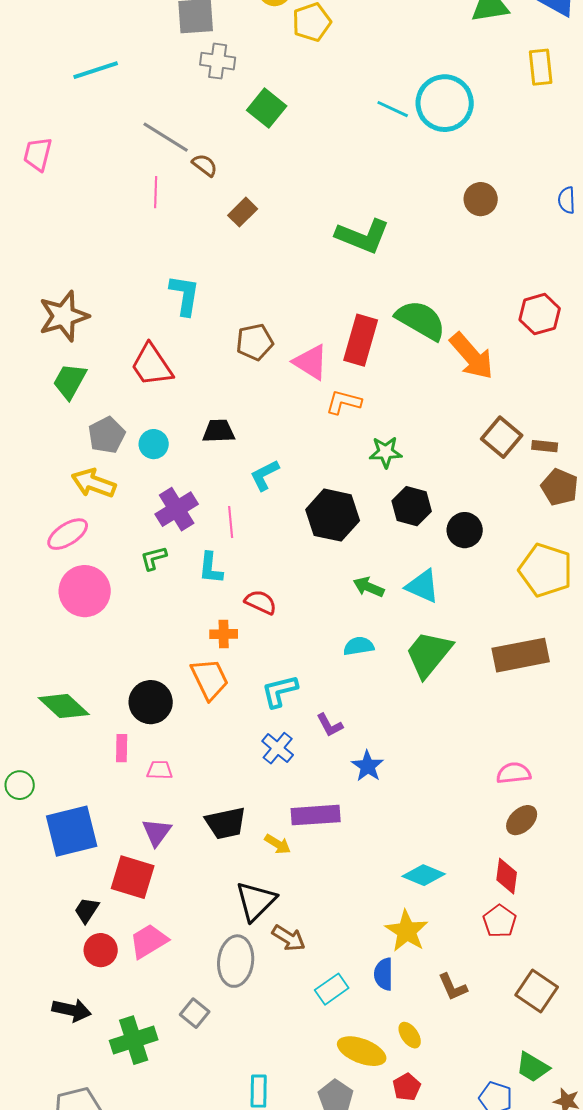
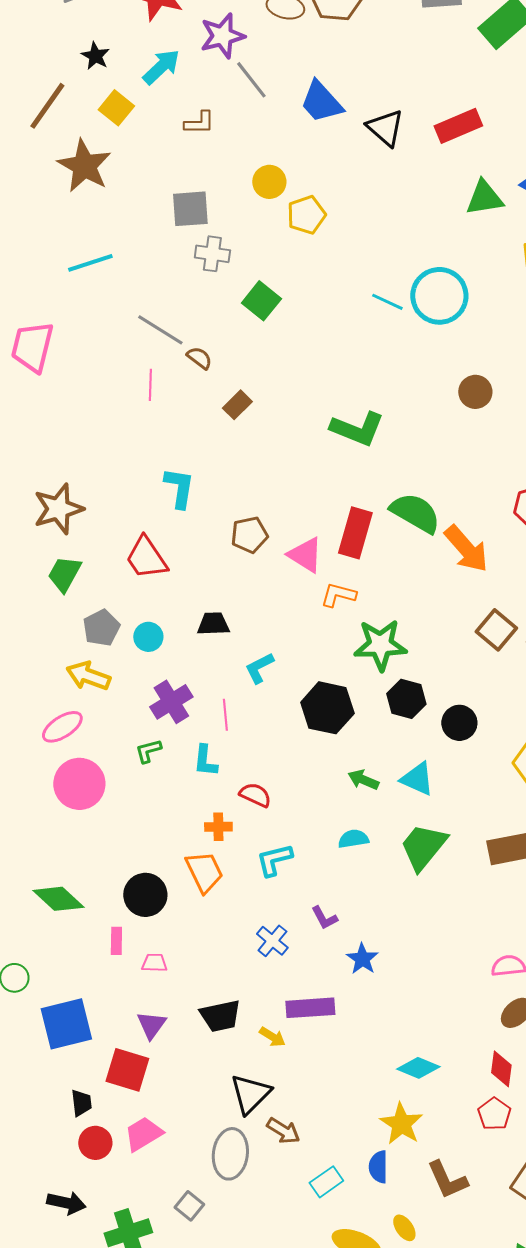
pink trapezoid: (38, 154) -> (32, 347), size x1.5
green star: (386, 452) -> (380, 645), size x1.6
cyan L-shape: (280, 691) -> (274, 860), moved
black trapezoid: (87, 910) -> (81, 1103), turned 140
brown L-shape: (453, 987) -> (447, 1180), size x1.4

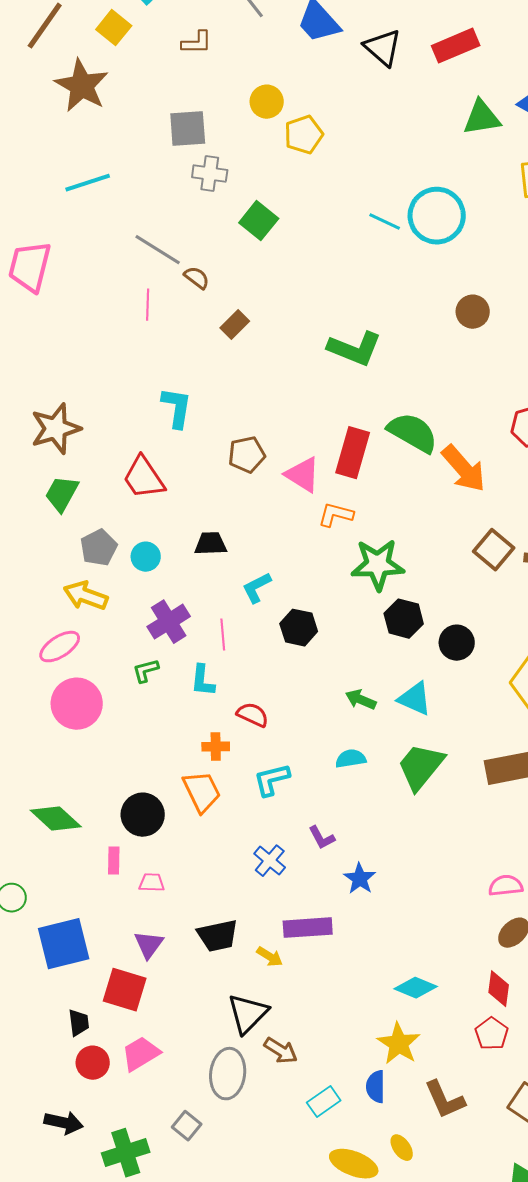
black hexagon: (327, 708) -> (299, 628), moved, size x0.7

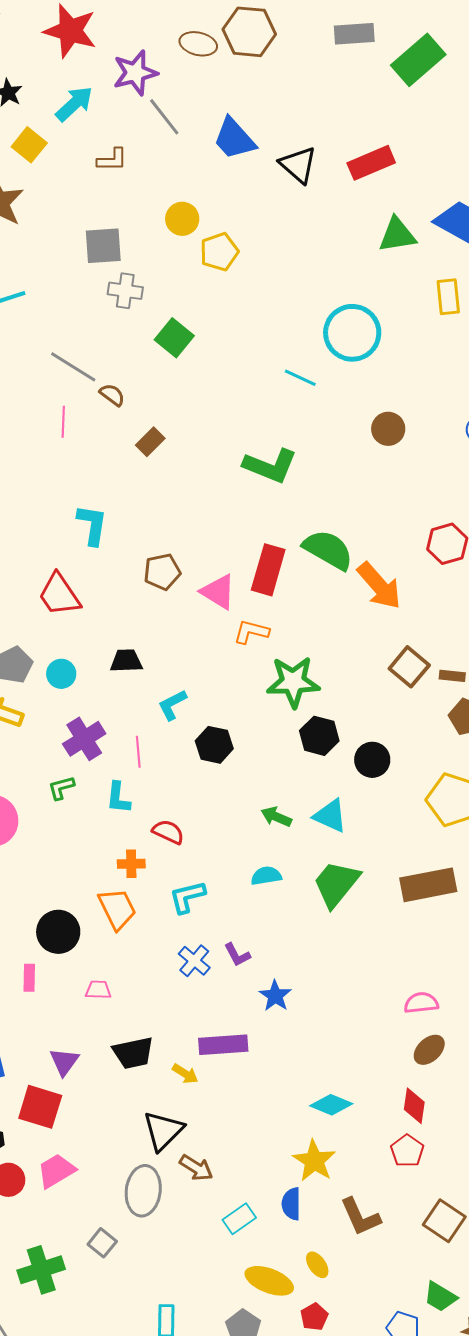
cyan line: (385, 222) -> (300, 378), moved
blue cross: (270, 861) -> (194, 961), moved
pink trapezoid: (152, 883) -> (98, 990), moved

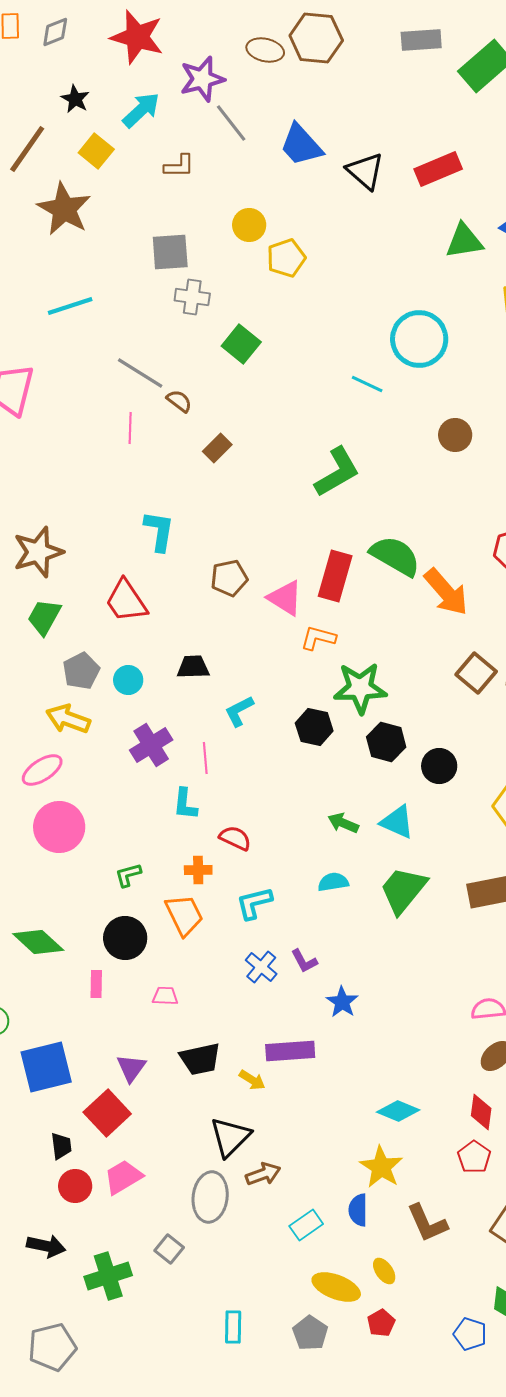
green L-shape: (270, 466) -> (337, 472), turned -52
black hexagon: (214, 745) -> (314, 727), moved
green L-shape: (61, 788) -> (128, 875), moved
red square: (40, 1107) -> (107, 1113), turned 30
brown arrow: (196, 1168) -> (263, 1174), turned -52

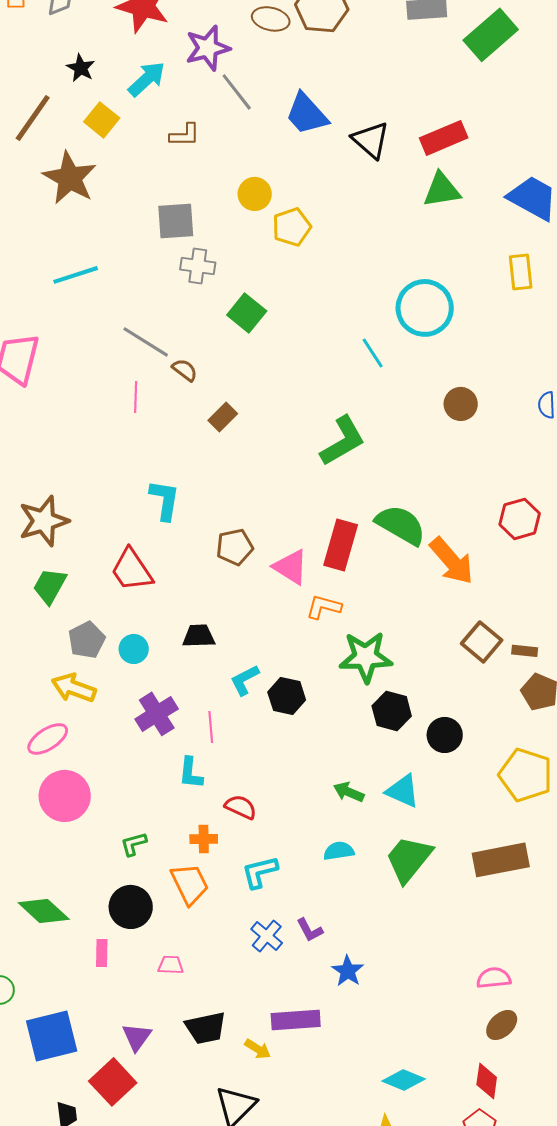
green triangle: (464, 241) -> (442, 190), moved
cyan line: (367, 384) -> (373, 353), turned 32
black hexagon: (314, 727) -> (287, 696), moved

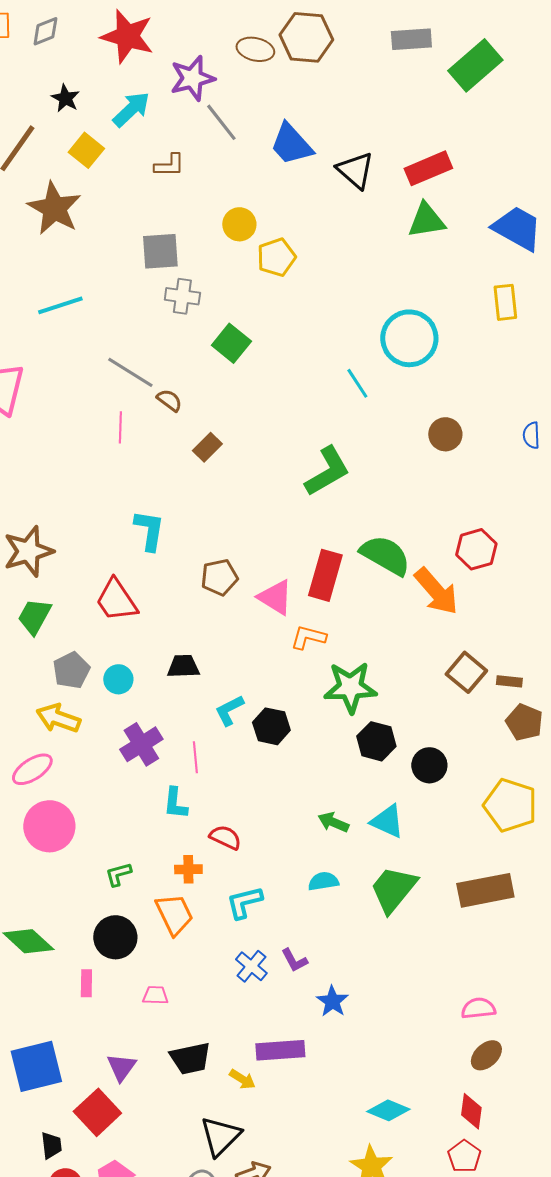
red hexagon: (520, 519) -> (476, 549), moved

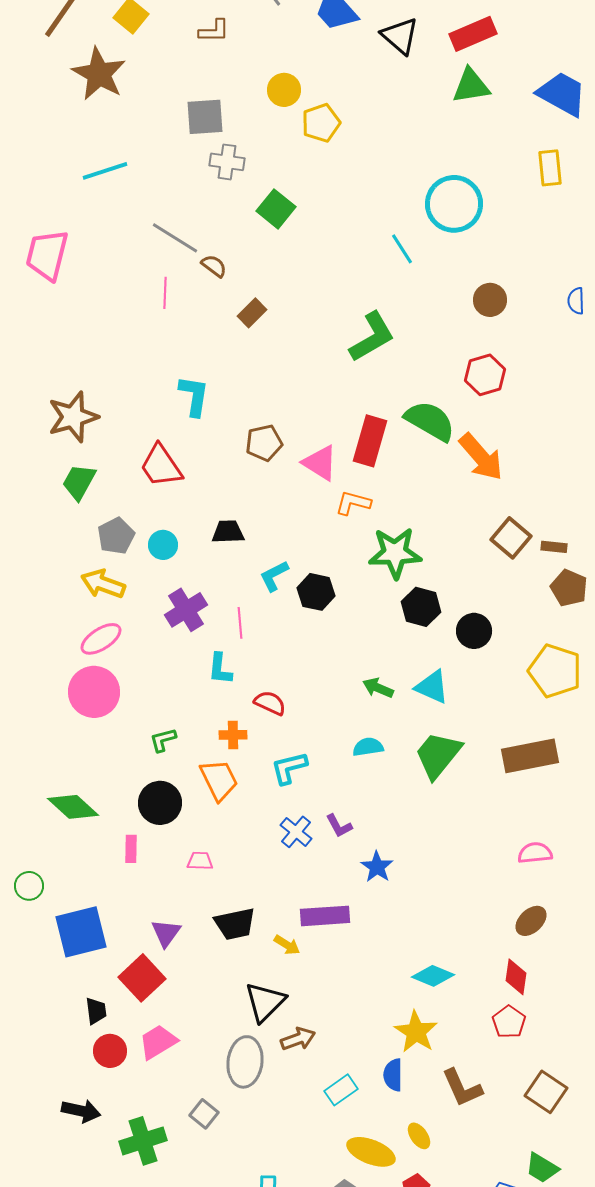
red hexagon: (476, 549) -> (485, 375), moved
pink ellipse: (32, 769) -> (101, 639), moved
pink semicircle: (478, 1008) -> (535, 853), moved

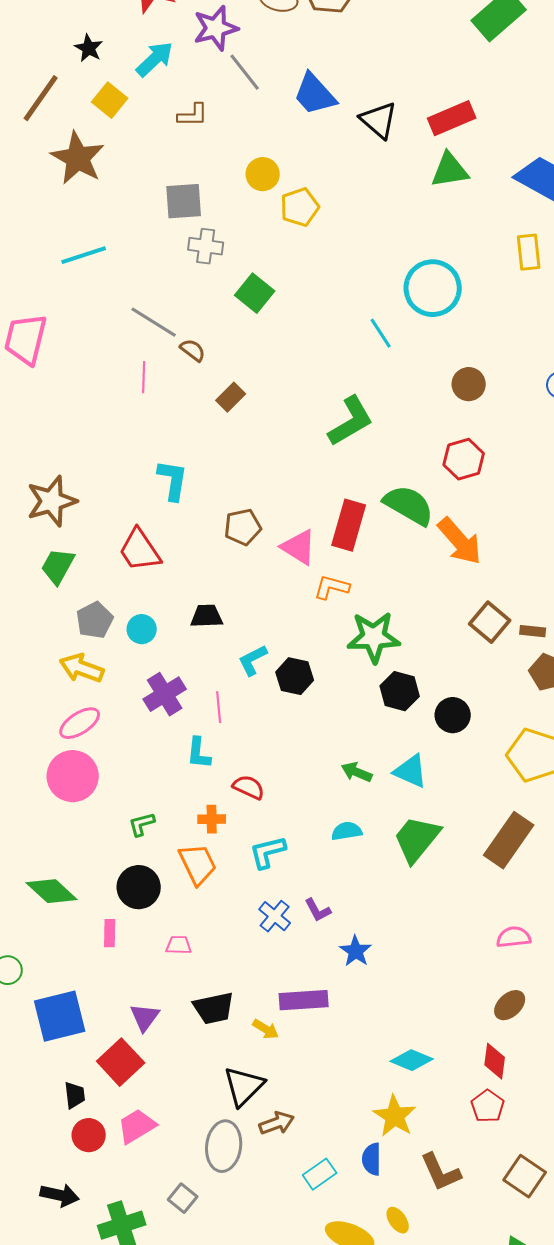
brown rectangle: (530, 756) -> (509, 840), turned -44

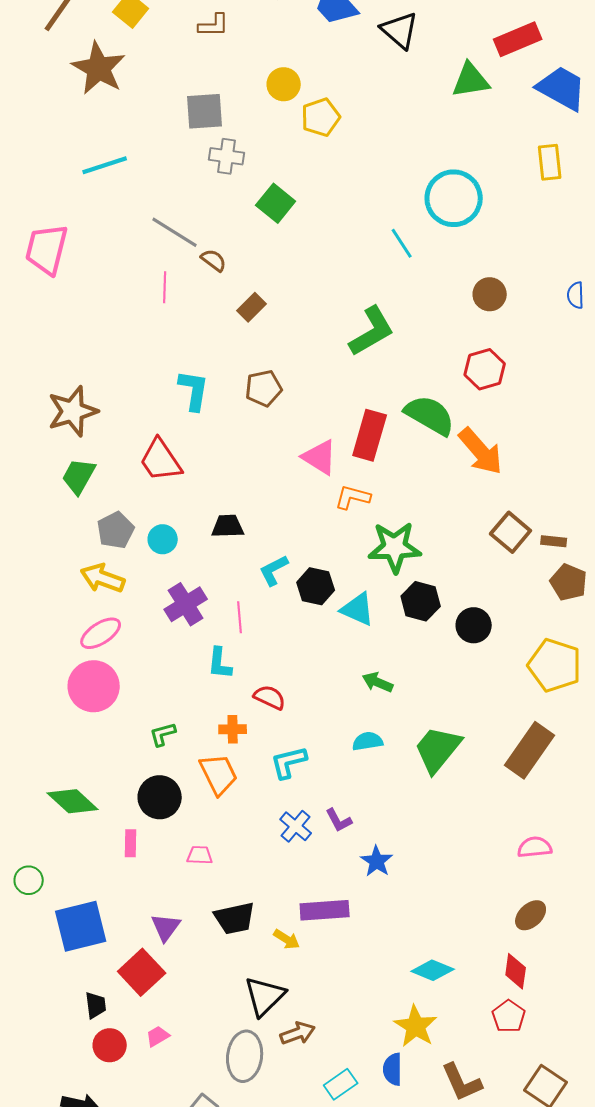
red rectangle: (452, 118) -> (518, 39), moved
brown pentagon: (243, 527) -> (264, 388), moved
cyan triangle: (411, 771) -> (358, 609), moved
pink trapezoid: (137, 1126) -> (158, 1036), size x0.6

